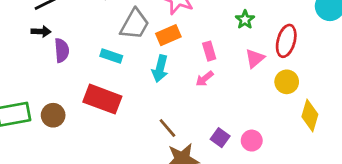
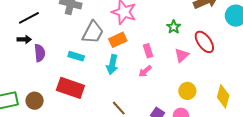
red ellipse: (286, 41) -> (204, 42), turned -50
yellow circle: (287, 82) -> (187, 91), moved

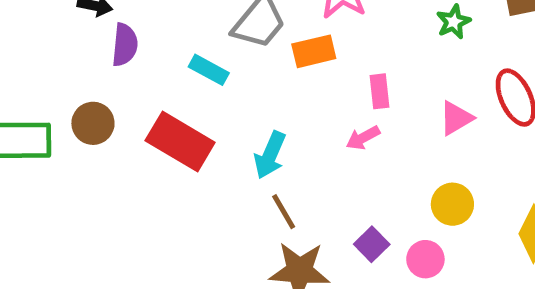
green star: (174, 27) -> (454, 22), moved
cyan arrow: (112, 65) -> (270, 155), moved
brown circle: (35, 101) -> (93, 123), moved

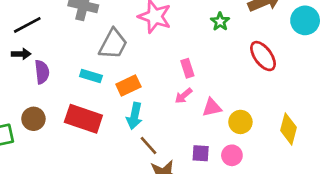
orange rectangle: (314, 51) -> (128, 86), moved
pink triangle: (456, 118) -> (212, 108), moved, turned 30
purple square: (372, 244) -> (201, 153), turned -30

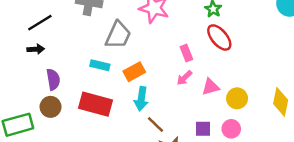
red ellipse: (263, 56) -> (219, 37), moved
purple semicircle: (42, 72) -> (53, 79), moved

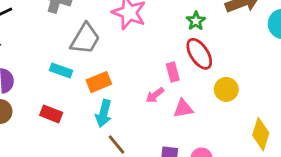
pink rectangle: (186, 53) -> (173, 72), moved
yellow circle: (237, 98) -> (226, 89), moved
red rectangle: (96, 104) -> (51, 114), size x0.6

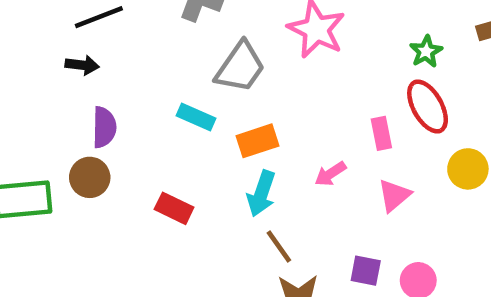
pink arrow: (155, 95) -> (330, 174), moved
pink triangle: (183, 109) -> (394, 195), turned -35
red rectangle: (51, 114) -> (174, 208), moved

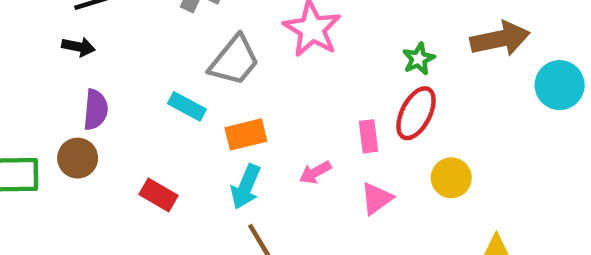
red ellipse: (428, 106) -> (416, 113), turned 52

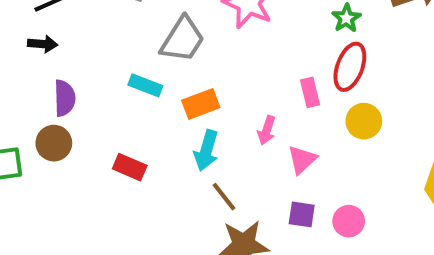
pink arrow: (315, 172) -> (267, 130), turned -36
yellow circle: (451, 178) -> (364, 121), moved
pink triangle: (377, 198) -> (302, 160), moved

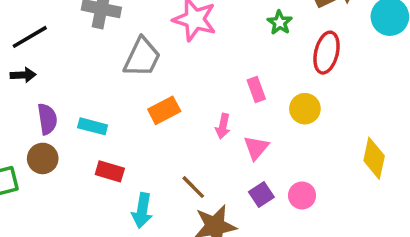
red ellipse: (350, 67) -> (327, 53), moved
cyan rectangle: (145, 85) -> (93, 126), moved
cyan arrow: (206, 150) -> (142, 211), moved
purple square: (302, 214) -> (261, 195), turned -35

